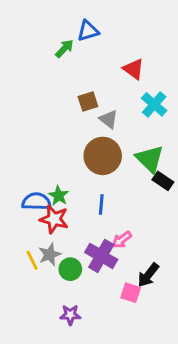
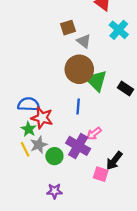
green triangle: (150, 159) -> (96, 81), moved
green star: (59, 196) -> (29, 129), moved

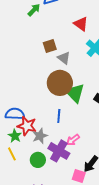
gray star: (39, 145) -> (40, 136), moved

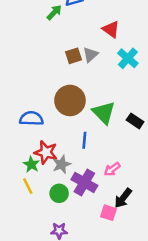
gray triangle: (64, 58) -> (90, 55), moved, turned 40
brown circle: (60, 83) -> (70, 100), moved
blue semicircle: (15, 114) -> (31, 119), moved
pink arrow: (73, 140) -> (112, 169), moved

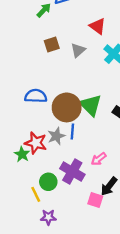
brown square: (74, 56) -> (52, 45), moved
brown circle: (70, 100) -> (67, 107), moved
blue semicircle: (31, 119) -> (36, 96), moved
gray star: (62, 164) -> (56, 136), moved
yellow line: (28, 186) -> (36, 194), moved

